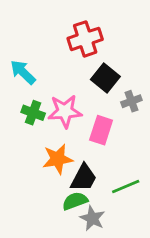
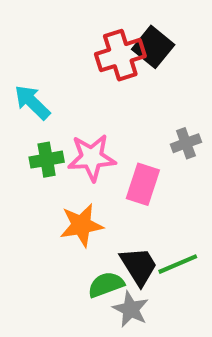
black square: (105, 78) -> (153, 47), moved
green cross: (33, 113) -> (47, 160), turned -30
black trapezoid: (84, 178) -> (139, 266), moved, turned -60

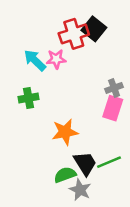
cyan arrow: (32, 102) -> (35, 60), moved
pink star: (92, 158) -> (56, 59), moved, size x0.7
pink rectangle: (143, 184) -> (113, 108), moved
orange star: (81, 225) -> (65, 132), moved

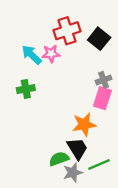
black square: (94, 29) -> (99, 39), moved
orange star: (65, 132) -> (84, 124), moved
green line: (109, 162) -> (99, 165), moved
gray star: (80, 190) -> (73, 173), turned 30

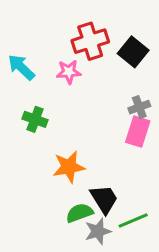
cyan arrow: (32, 55) -> (21, 67), moved
green cross: (26, 89) -> (35, 119), turned 30
orange star: (84, 124) -> (69, 167), moved

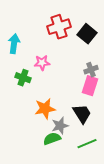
cyan arrow: (21, 67) -> (14, 44), turned 54
pink star: (69, 72) -> (42, 63), moved
black trapezoid: (104, 199) -> (82, 114), moved
gray star: (98, 231) -> (60, 126), moved

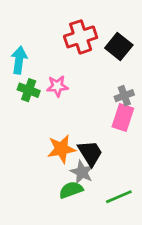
green cross: (23, 78) -> (29, 90), moved
black trapezoid: (82, 114) -> (90, 153), moved
gray star: (60, 126) -> (82, 172), turned -30

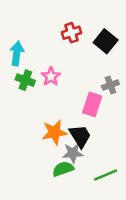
red cross: (81, 37) -> (72, 33), size x0.7
pink star: (57, 86) -> (51, 76), turned -30
pink rectangle: (123, 118) -> (92, 104), moved
gray star: (82, 172) -> (73, 153), turned -30

